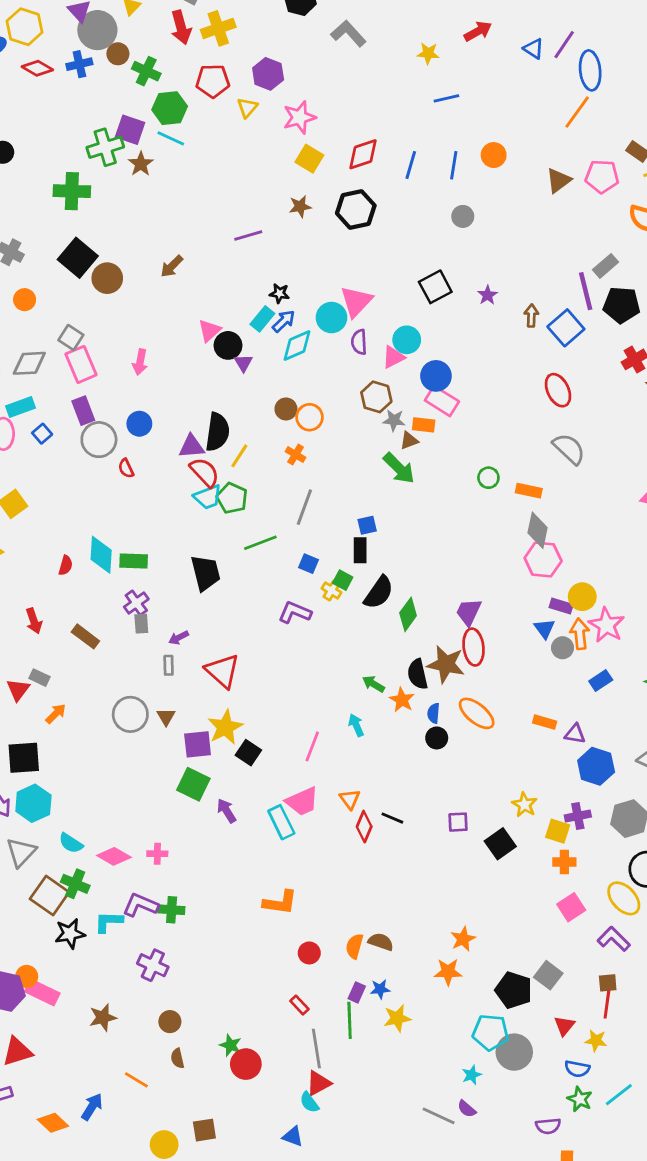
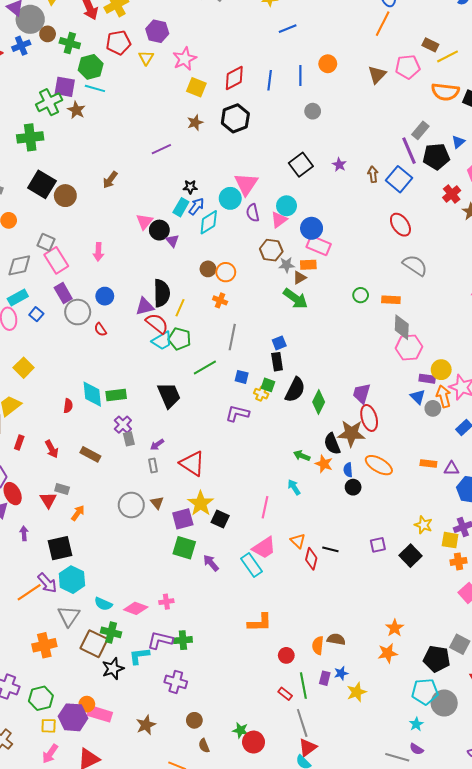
green line: (350, 1020) -> (303, 686), moved

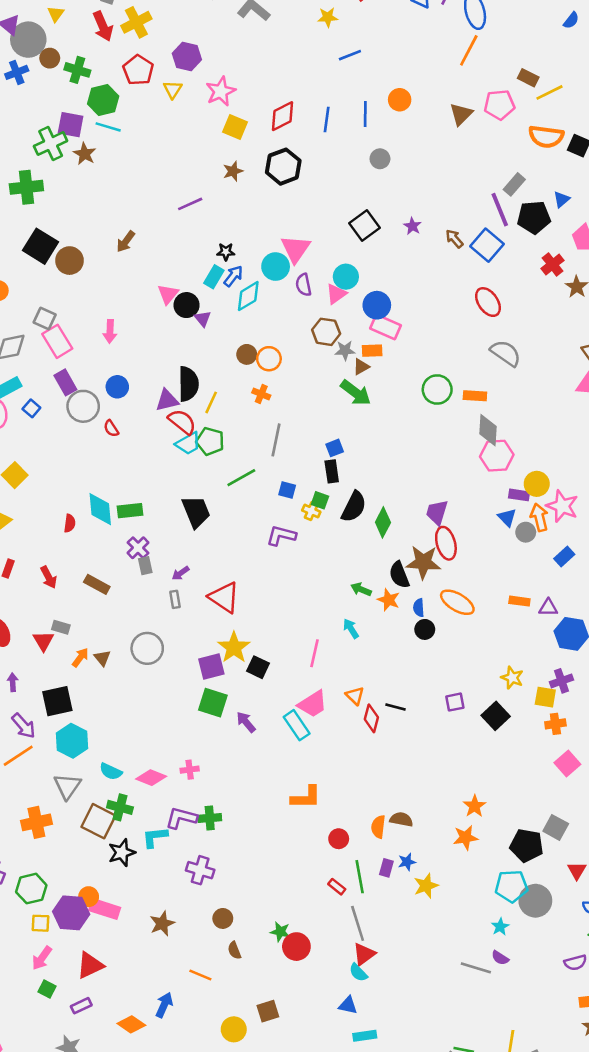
red pentagon: (118, 43) -> (138, 70), turned -30
brown arrow: (373, 174) -> (454, 239), turned -35
green circle: (361, 295) -> (437, 389), size x1.5
brown triangle: (157, 503) -> (102, 658), moved
purple arrow: (47, 583) -> (23, 726), moved

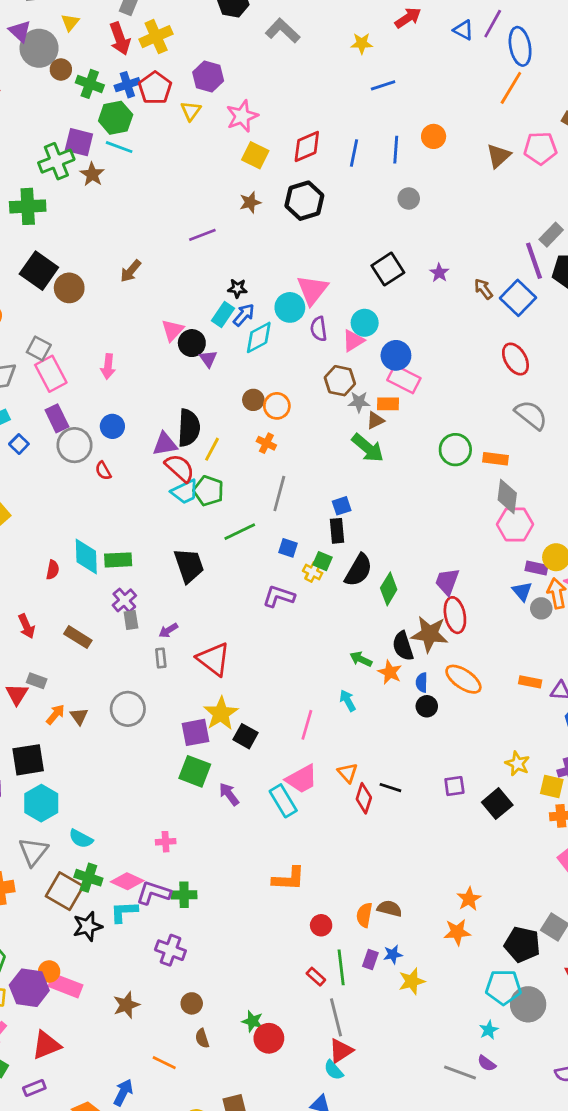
blue cross: (17, 72) -> (127, 85), moved
pink diamond: (151, 778) -> (127, 881), moved

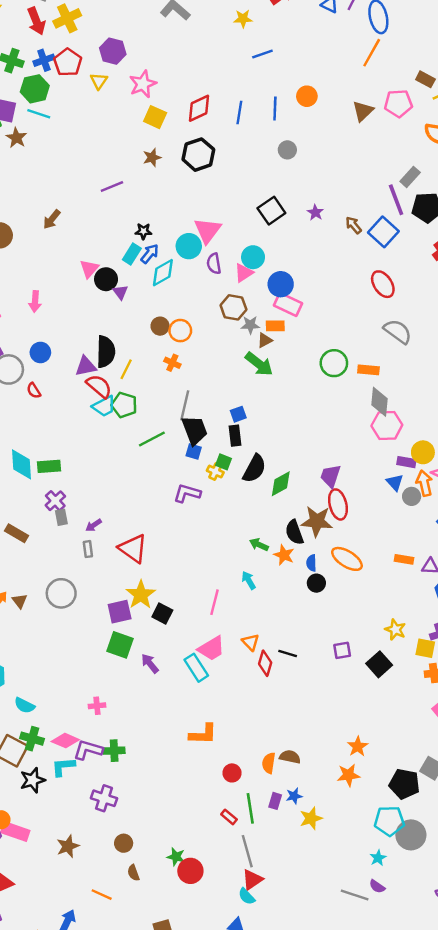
black trapezoid: (189, 565) -> (195, 430), moved
green diamond: (389, 589) -> (281, 484), turned 32

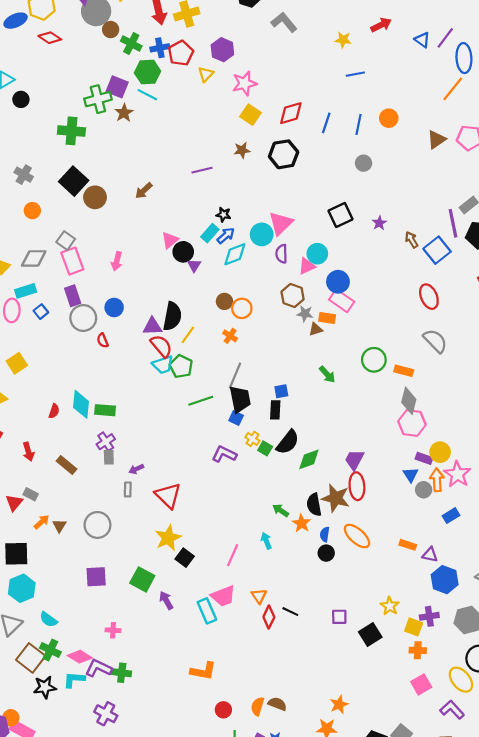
green arrow: (259, 364) -> (327, 374), moved, size x0.7
green square: (223, 462) -> (265, 448), moved
purple square: (120, 612) -> (96, 577), moved

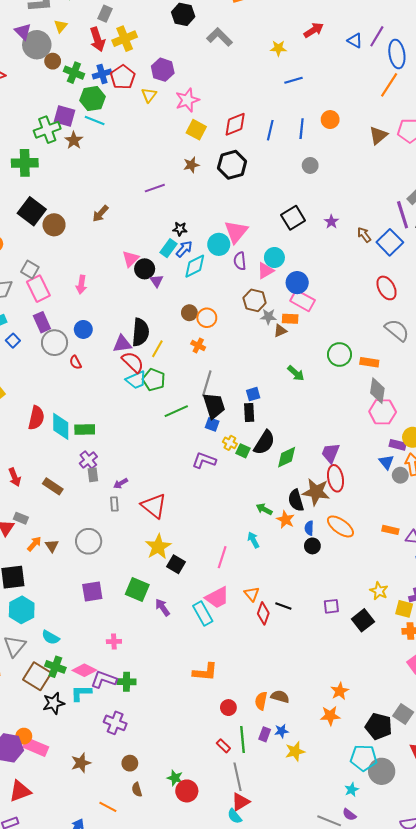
red semicircle: (54, 411) -> (36, 418), moved, size x1.6

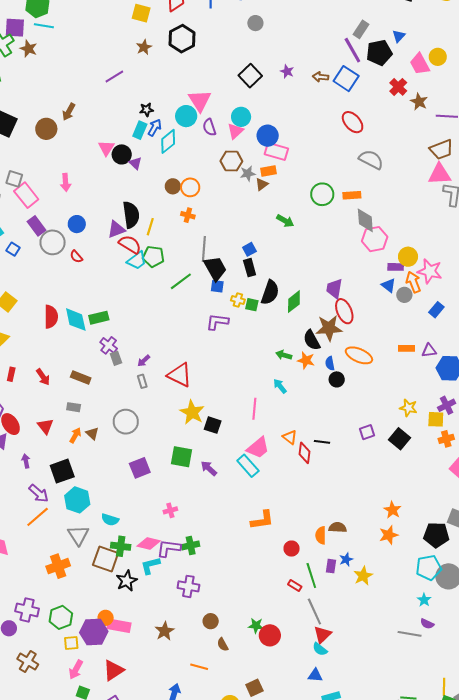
brown circle: (54, 225) -> (46, 129), moved
brown arrow: (364, 235) -> (320, 77), turned -35
gray rectangle: (21, 518) -> (74, 407), moved

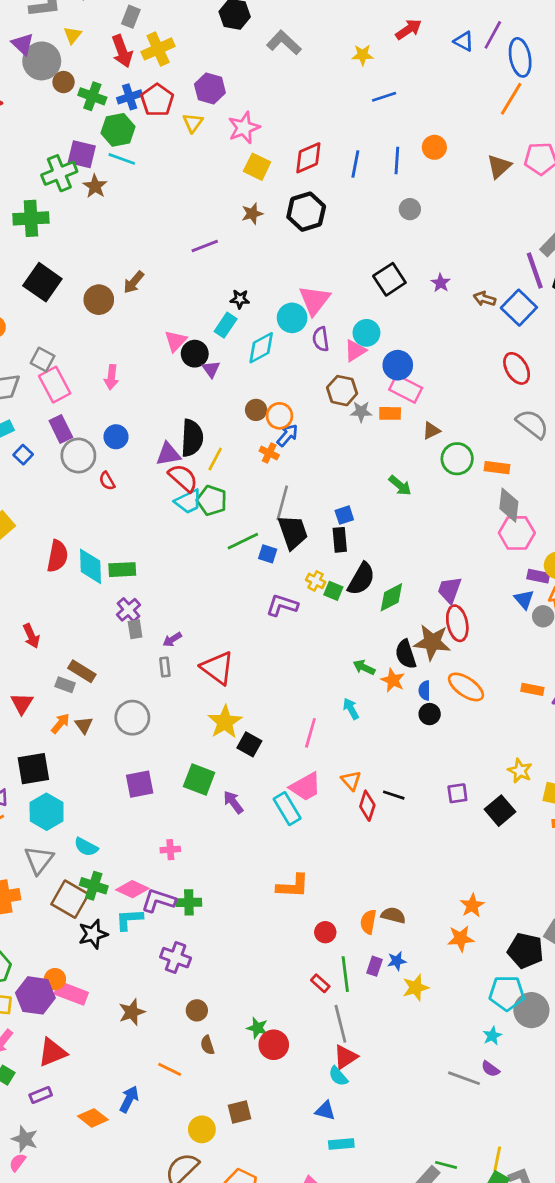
blue arrow: (155, 128) -> (287, 435), moved
brown triangle: (262, 184) -> (431, 431), moved
blue square: (217, 286) -> (268, 554), moved
brown rectangle: (81, 378) -> (82, 671), moved

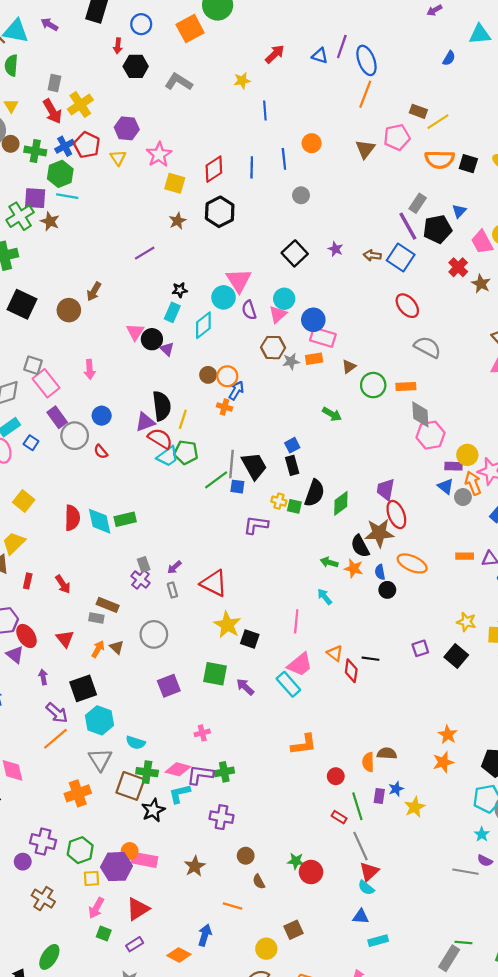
blue line: (384, 97) -> (265, 110), turned -66
gray line: (282, 503) -> (231, 464), moved
purple cross: (128, 610) -> (140, 579), moved

